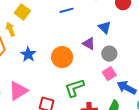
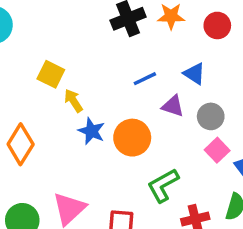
blue line: (67, 10) -> (145, 79), moved
yellow arrow: (10, 29) -> (73, 101), moved
blue star: (28, 54) -> (91, 131), moved

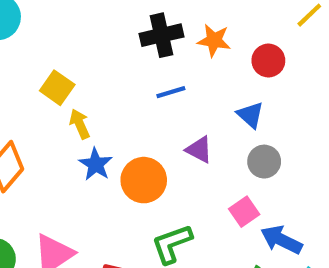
blue triangle: (194, 74) -> (250, 115), moved
blue line: (145, 79) -> (171, 92), moved
gray circle: (211, 116) -> (264, 162), moved

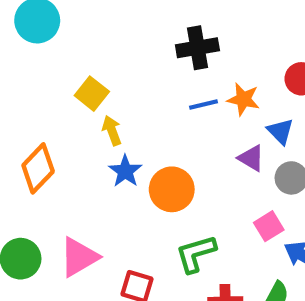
orange star: (214, 40) -> (243, 99), moved
purple triangle: (199, 150) -> (251, 158), moved

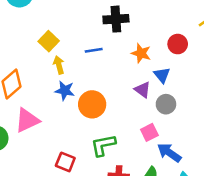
blue line: (203, 104) -> (94, 50), moved
blue star: (125, 171) -> (65, 91), turned -30
pink triangle: (79, 257) -> (27, 120), moved

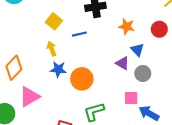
yellow square: (49, 41) -> (54, 21), moved
red circle: (178, 44) -> (159, 29), moved
orange star: (141, 53) -> (127, 26), moved
pink square: (149, 132) -> (131, 98), turned 32

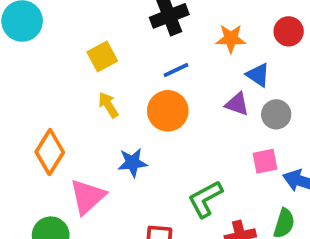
yellow square: (54, 21) -> (102, 56), turned 35
blue line: (79, 34) -> (176, 70), moved
blue star: (58, 69) -> (133, 163), moved
orange circle: (82, 79) -> (168, 111), moved

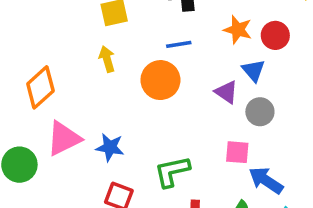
red circle: (289, 31) -> (275, 35), moved
blue star: (133, 163) -> (110, 147), moved

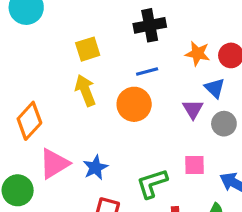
yellow arrow: (107, 59) -> (85, 90), size x1.4
purple triangle: (226, 92) -> (193, 109), turned 30
blue star: (110, 147) -> (95, 168), turned -30
pink square: (237, 152) -> (195, 165), moved

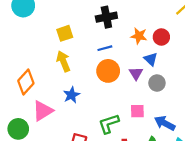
orange circle: (134, 104) -> (108, 71), moved
blue star: (95, 168) -> (71, 95), moved

